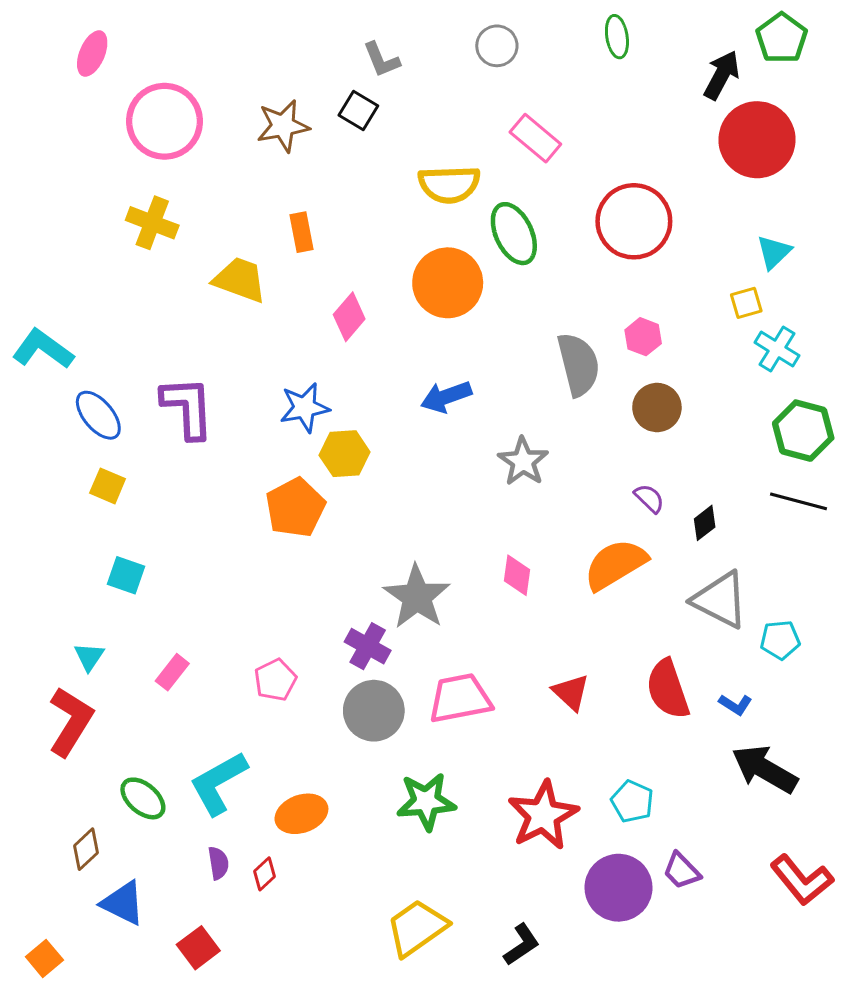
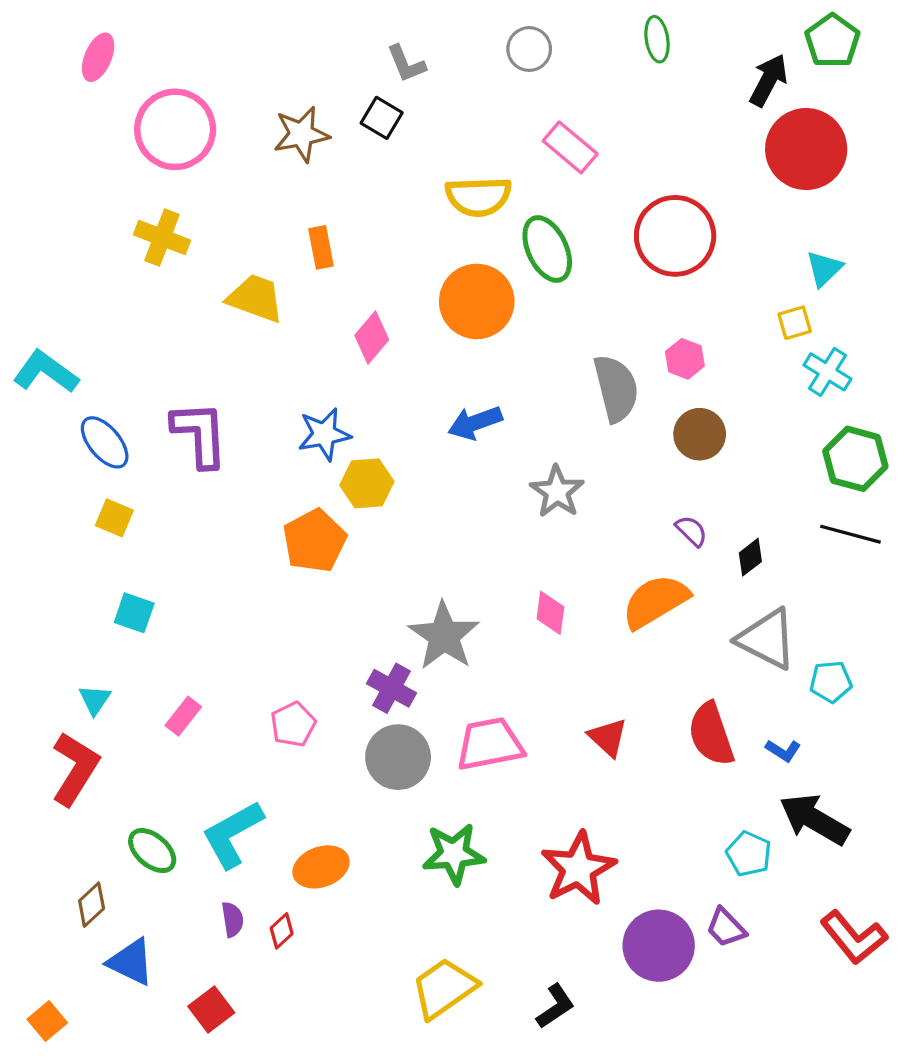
cyan pentagon: (632, 801) -> (749, 854), moved

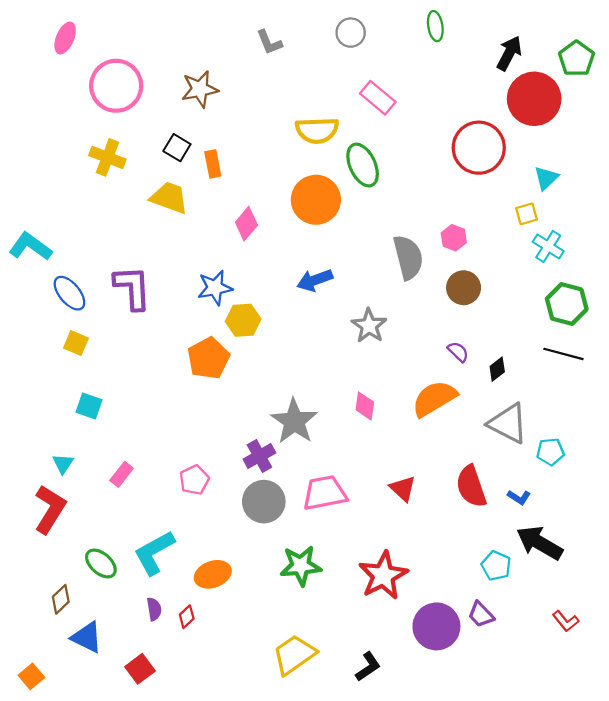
green pentagon: (832, 41) -> (576, 59), moved
black square: (382, 118) -> (177, 148), moved
red circle: (675, 236) -> (479, 148), moved
purple cross: (391, 688) -> (259, 456), turned 32
red L-shape: (854, 937) -> (566, 621), size x0.6

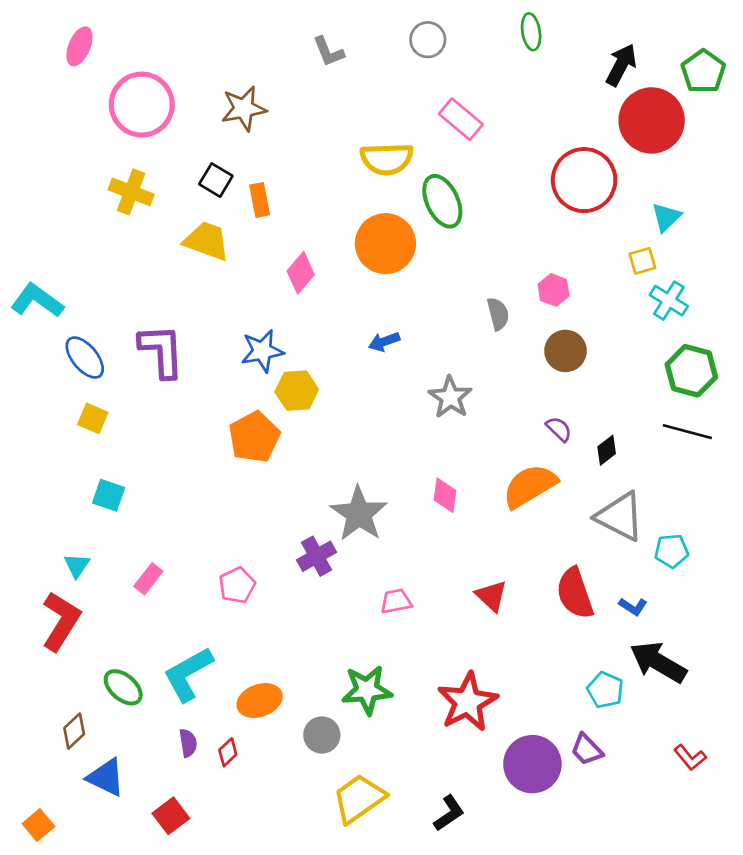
gray semicircle: (408, 257) -> (498, 314), size x0.6
blue arrow: (315, 280) -> (384, 342), size x0.7
pink trapezoid: (325, 493) -> (396, 601), size x0.6
gray circle: (264, 502) -> (322, 735), moved, size x0.7

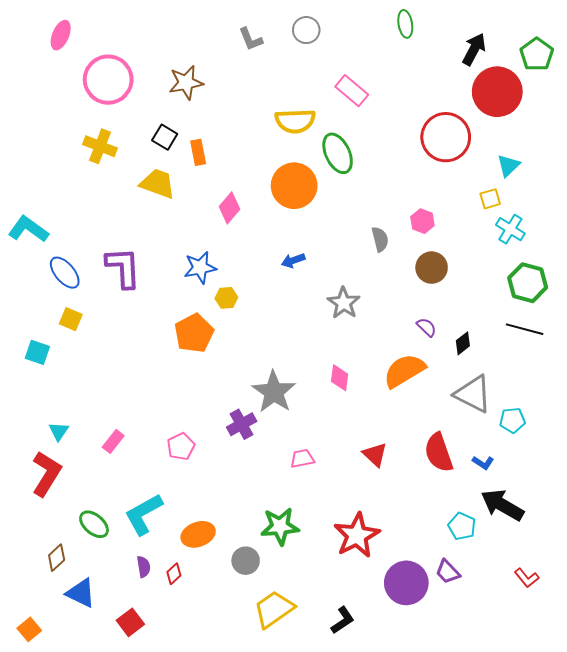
gray circle: (428, 40) -> (306, 30), moved
yellow hexagon: (297, 391) -> (226, 298), size x0.7
cyan square: (109, 495) -> (37, 352), moved

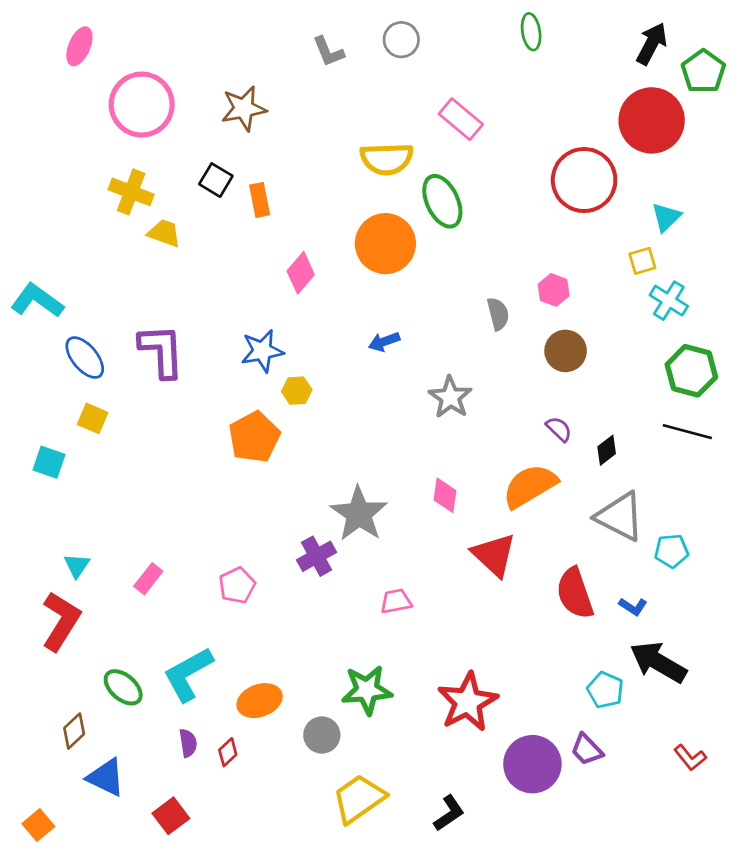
black arrow: (474, 49) -> (652, 44), moved
yellow trapezoid: (158, 184) -> (164, 233), moved, size x0.7
red triangle: (375, 455) -> (494, 555), moved, size x1.4

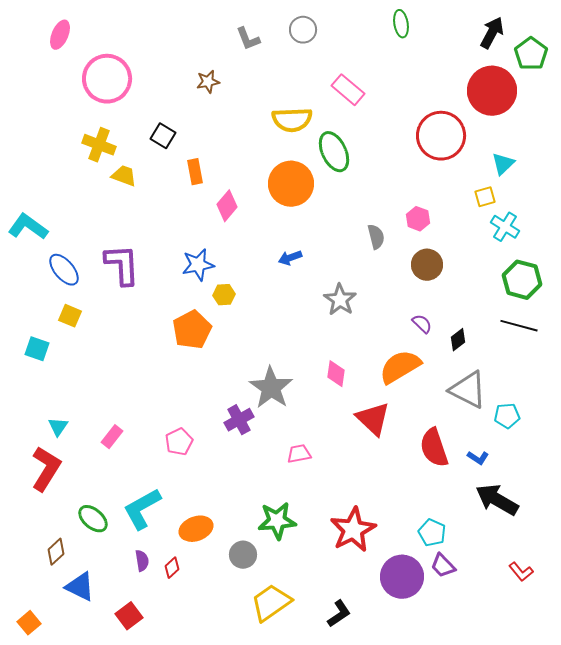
brown star: (244, 109) -> (208, 82), moved, size x0.7
orange rectangle: (260, 200) -> (195, 172), moved
cyan pentagon: (605, 690) -> (432, 533), moved

